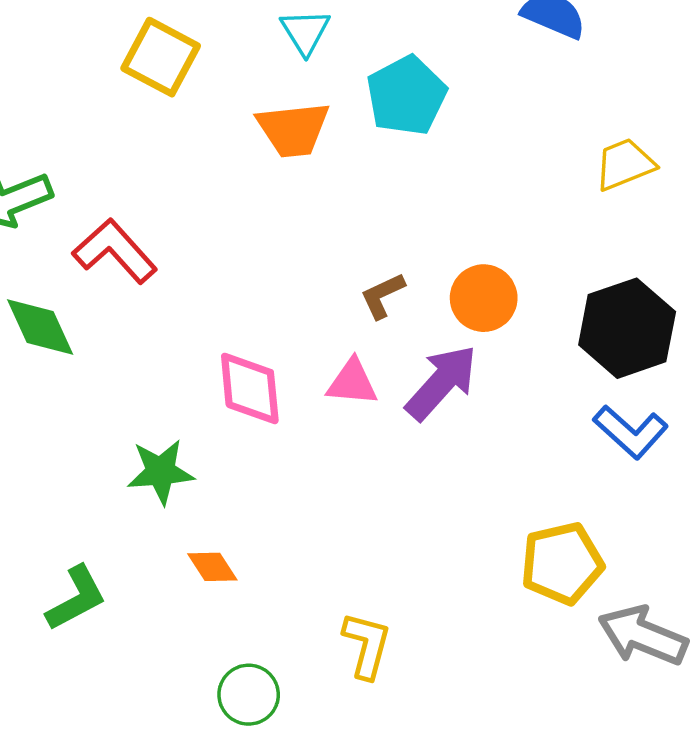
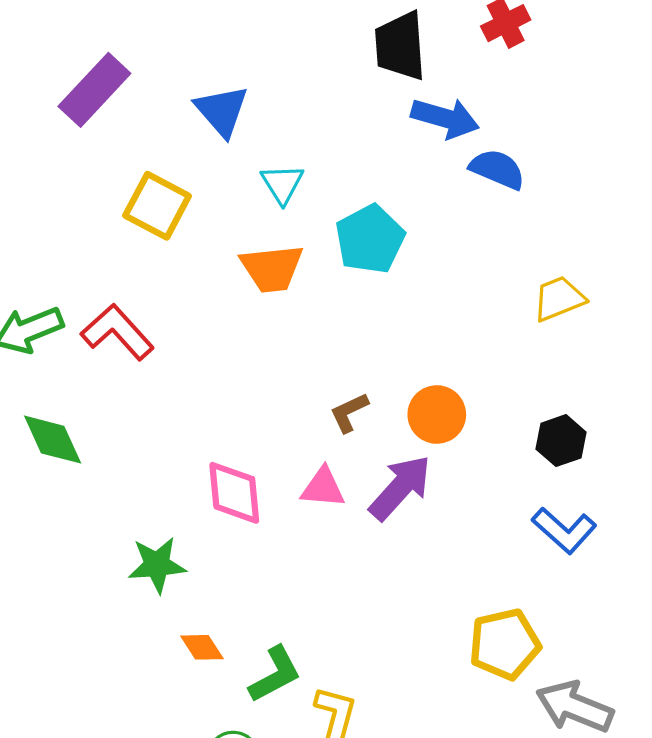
red L-shape: (115, 251) -> (117, 332), moved
black hexagon: (627, 328) -> (561, 441), size x0.6
green L-shape: (76, 598) -> (275, 674), moved

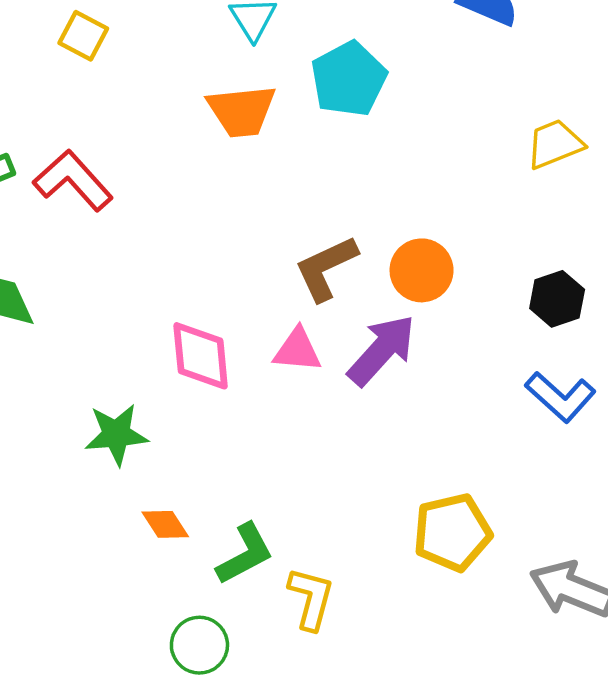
yellow square: (157, 206) -> (83, 36), moved, size x0.7
brown L-shape: (349, 412) -> (326, 268), size x1.5
yellow pentagon: (505, 644) -> (452, 532), moved

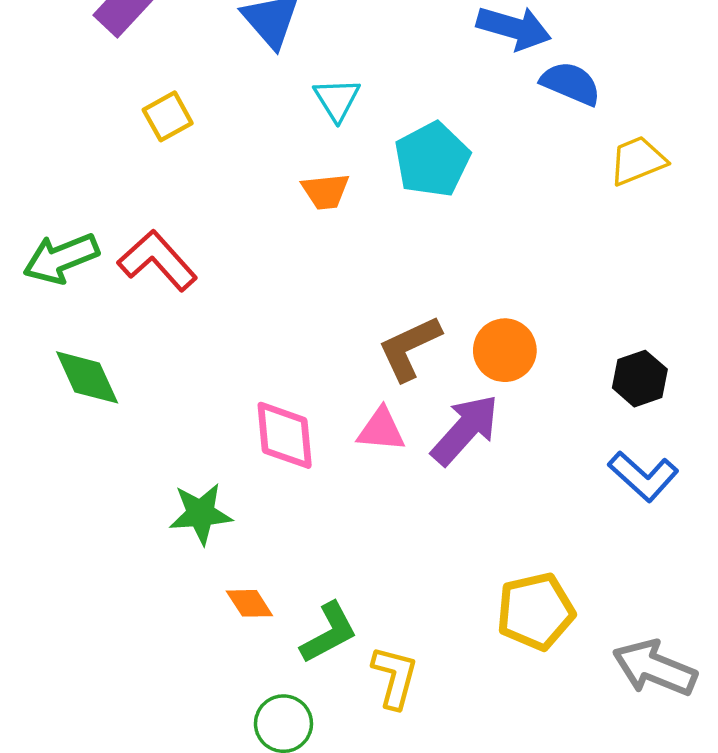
yellow square: (83, 36) -> (168, 116), turned 33
orange trapezoid: (242, 111) -> (325, 191), size x0.7
yellow trapezoid: (555, 144) -> (638, 161), moved

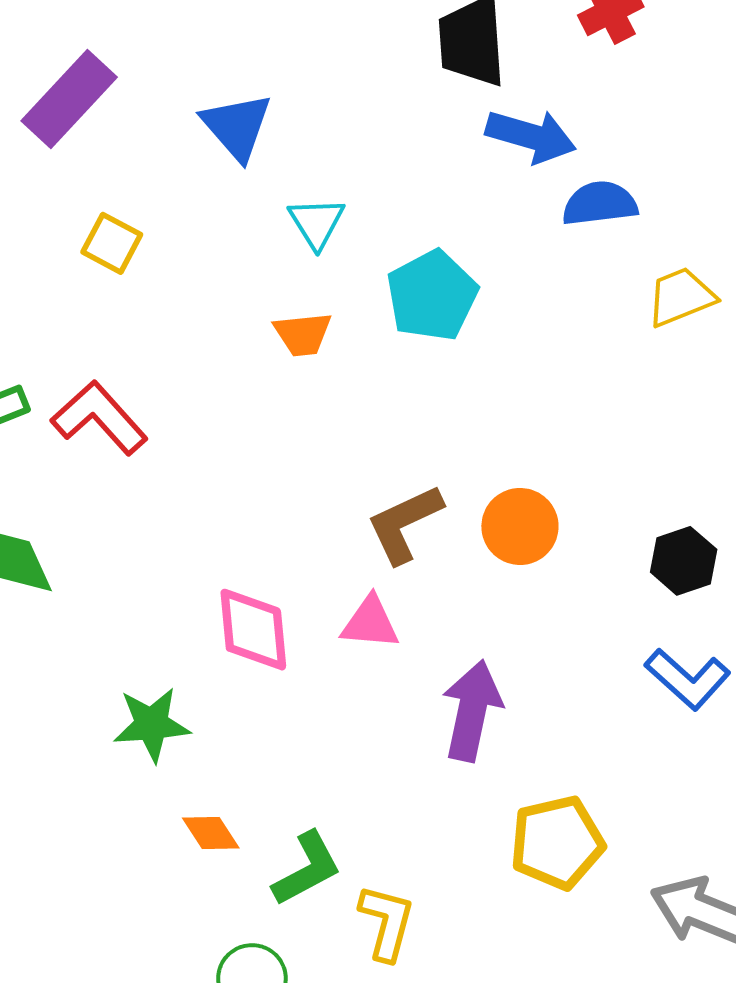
blue semicircle: (571, 83) -> (600, 203), turned -30
yellow square: (168, 116) -> (112, 243), turned -33
purple arrow: (465, 430) -> (472, 711), moved, turned -30

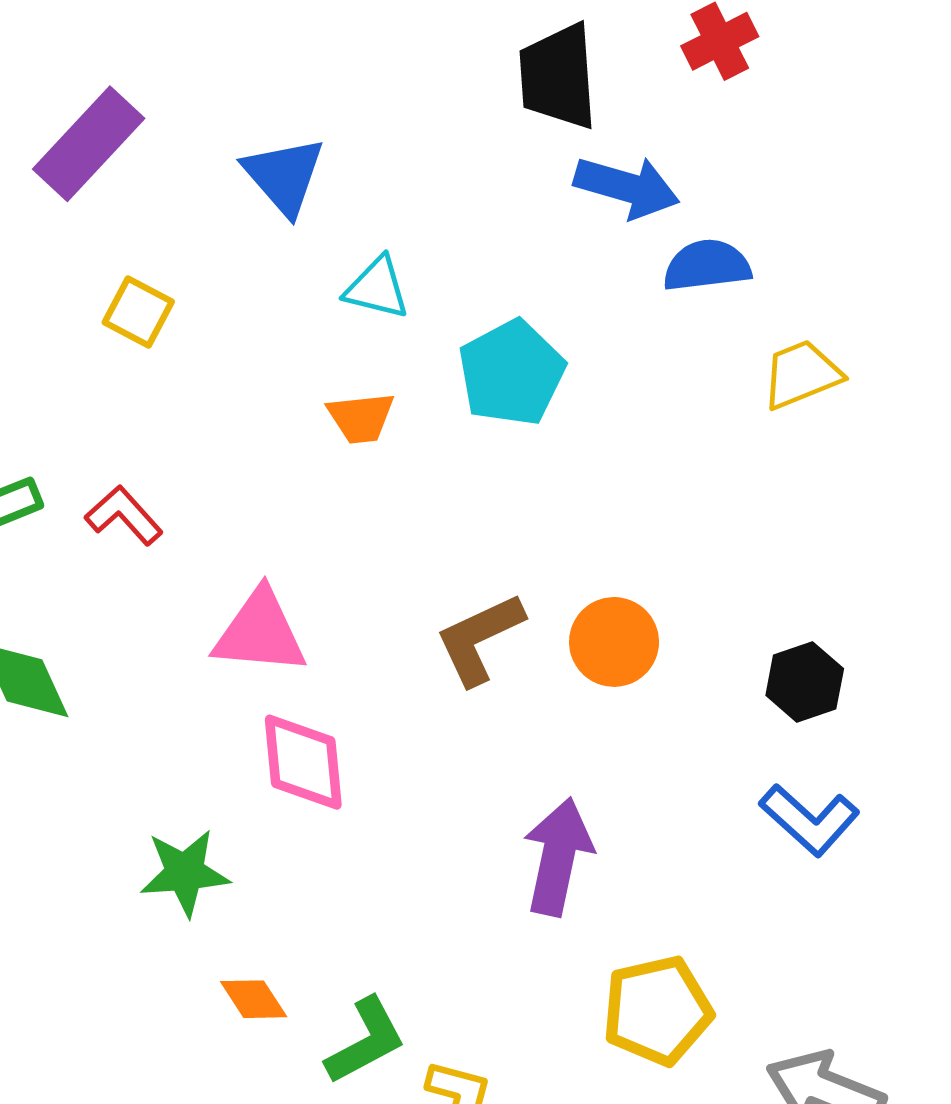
cyan triangle: (317, 223) -> (377, 288), turned -44
red L-shape: (99, 418) -> (124, 515), size x0.7
pink triangle: (370, 623) -> (260, 632), moved, size x1.4

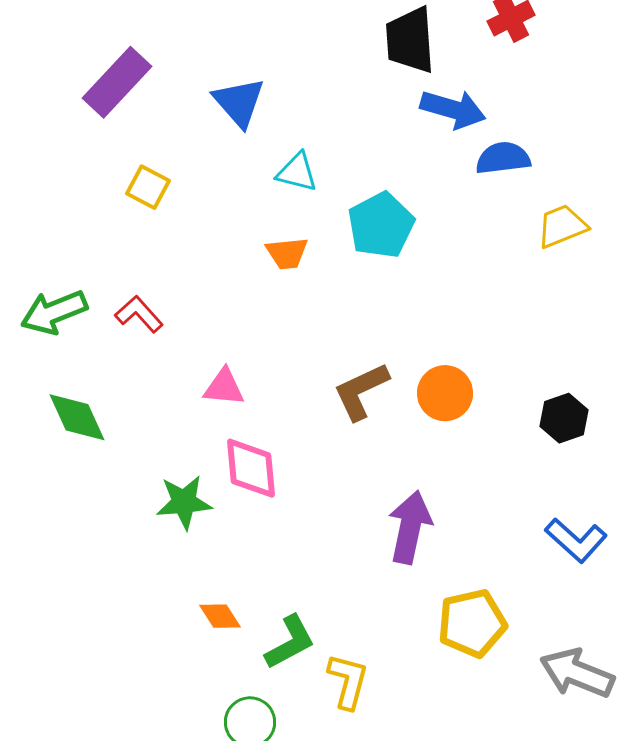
pink triangle: (260, 632) -> (224, 387), size x0.7
blue L-shape: (809, 820) -> (576, 540), moved
green star: (185, 873) -> (184, 502), moved

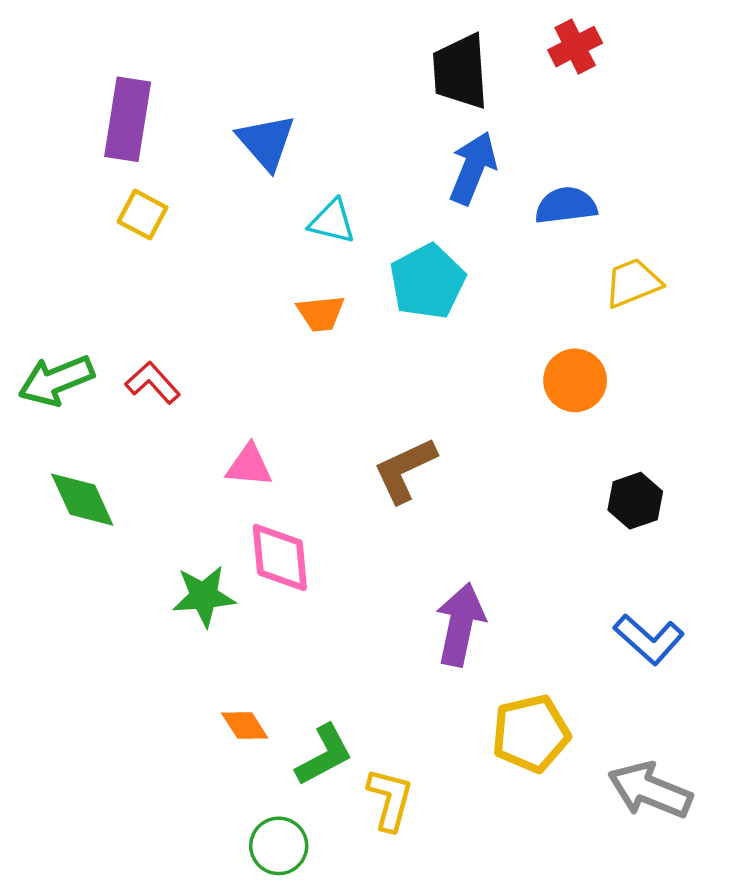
purple rectangle: (117, 82) -> (128, 119), turned -34
blue arrow: (453, 109) -> (473, 168), moved, turned -84
yellow square: (148, 187) -> (142, 215), moved
orange circle: (445, 393) -> (575, 380), moved

